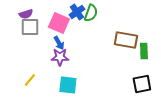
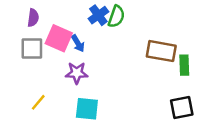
purple semicircle: (26, 14) -> (33, 18), turned -64
pink square: (59, 23) -> (59, 38), moved
gray square: (30, 27) -> (32, 49), moved
blue arrow: (59, 43) -> (78, 43), moved

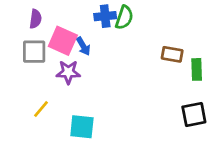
blue cross: (98, 15) -> (105, 16), turned 30
brown rectangle: (161, 51) -> (172, 54), size x0.7
purple star: (77, 73) -> (68, 72), moved
cyan square: (87, 109) -> (82, 127), moved

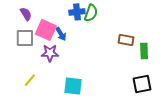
purple semicircle: (36, 19) -> (26, 14), turned -40
cyan square: (82, 127) -> (73, 86), moved

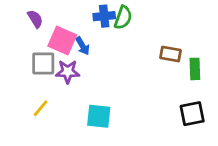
gray square: (25, 38) -> (43, 64), moved

